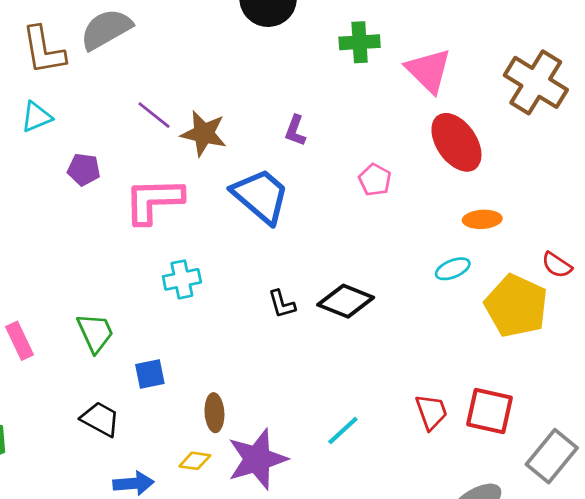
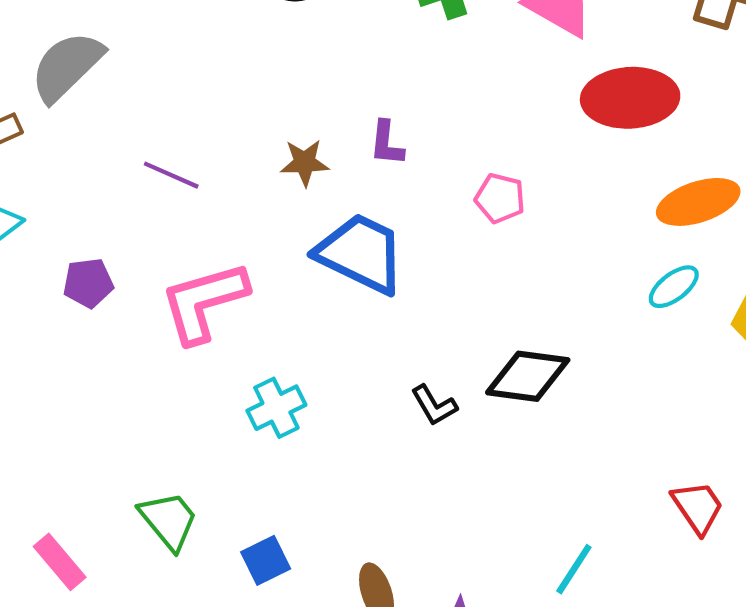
brown star: (204, 134) -> (305, 163), moved, size x0.7
red ellipse: (456, 142) -> (630, 98), turned -44
pink pentagon: (375, 180) -> (500, 198), moved
orange ellipse: (482, 219) -> (698, 202), size x1.4

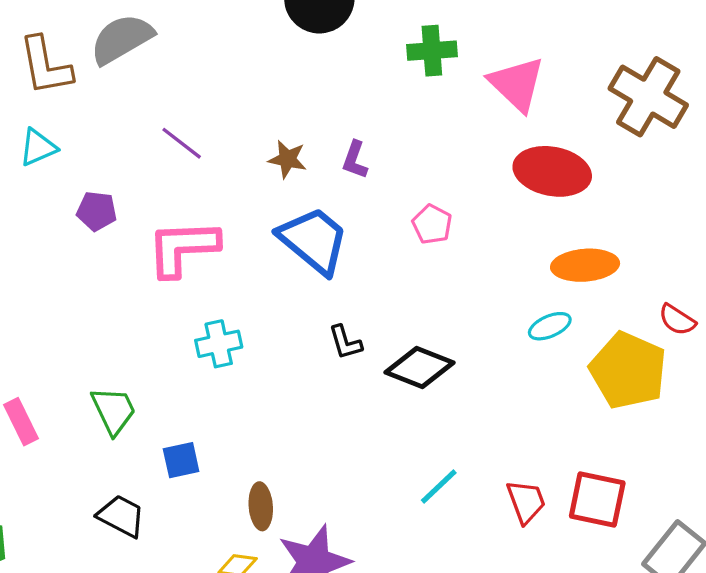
black L-shape: (434, 405) -> (345, 342), moved
cyan line: (574, 569) -> (439, 486), moved

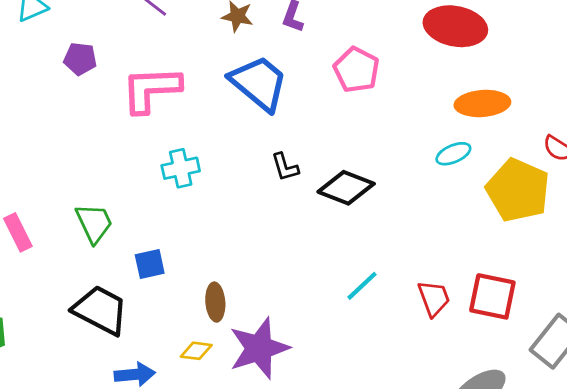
pink pentagon: (432, 224) -> (356, 70), size x1.4
black trapezoid: (121, 516) -> (100, 310), size x1.4

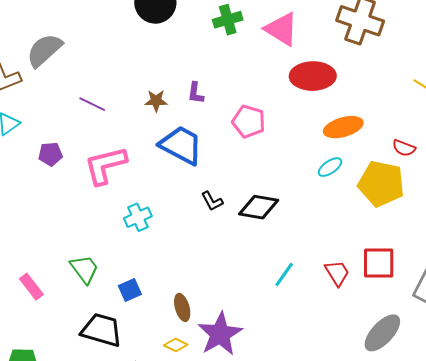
yellow diamond: (196, 351) -> (176, 345), turned 30

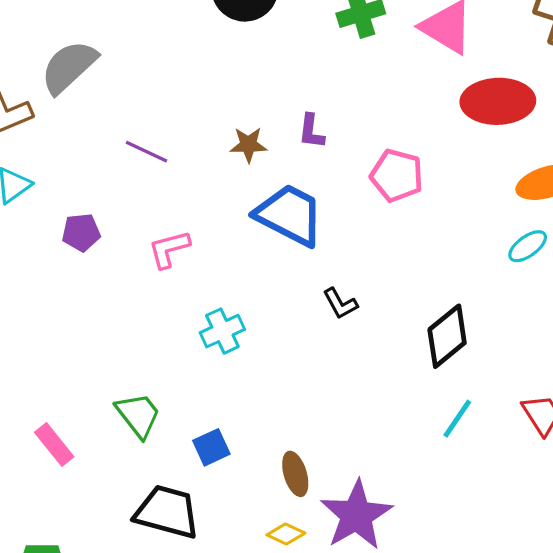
pink L-shape: (105, 165) -> (169, 249), size x0.6
black diamond: (259, 207) -> (447, 336), moved, turned -48

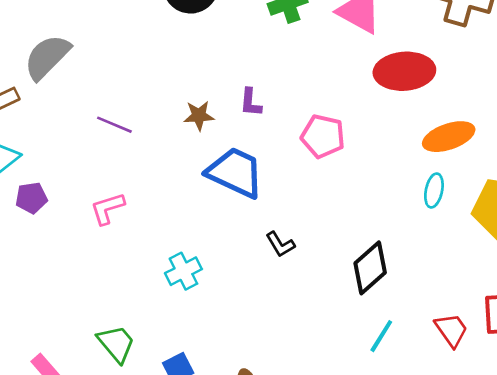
purple pentagon: (81, 232) -> (31, 198), moved
cyan ellipse: (528, 246) -> (434, 191), turned -40
pink L-shape: (169, 249) -> (107, 208), moved

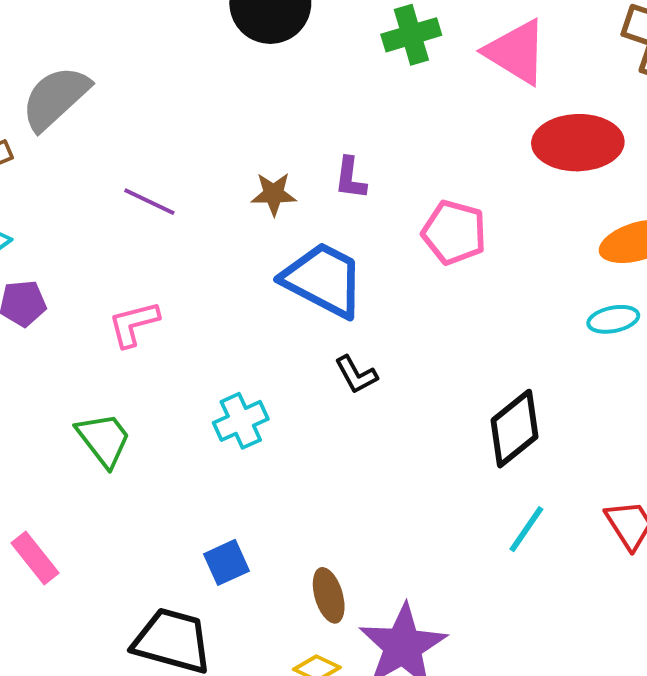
cyan ellipse: (434, 191) -> (613, 319), turned 64
black L-shape: (280, 244) -> (356, 375), moved
green trapezoid: (116, 344) -> (104, 439), moved

